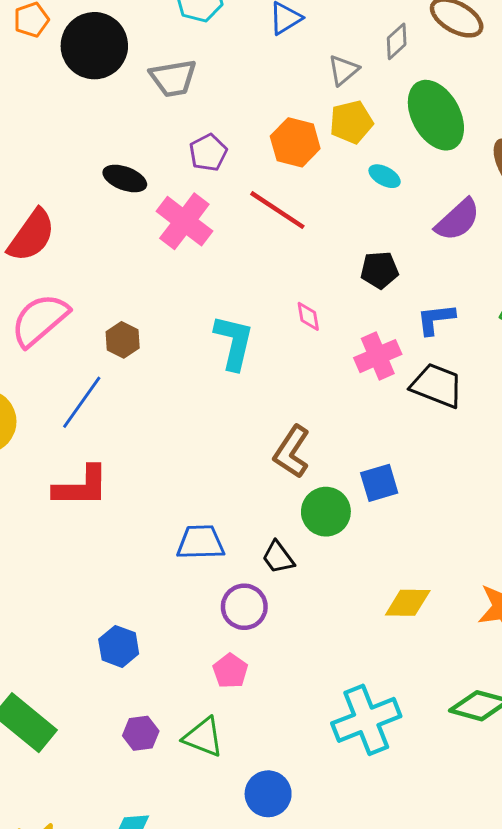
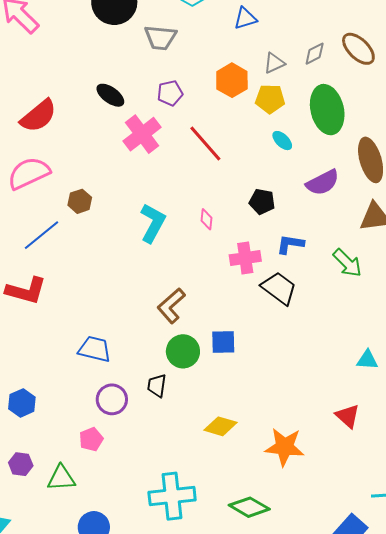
orange hexagon: (295, 142) -> (232, 80), moved
black trapezoid: (278, 557) -> (157, 386), moved, turned 30
green triangle: (203, 737) -> (61, 478), turned -40

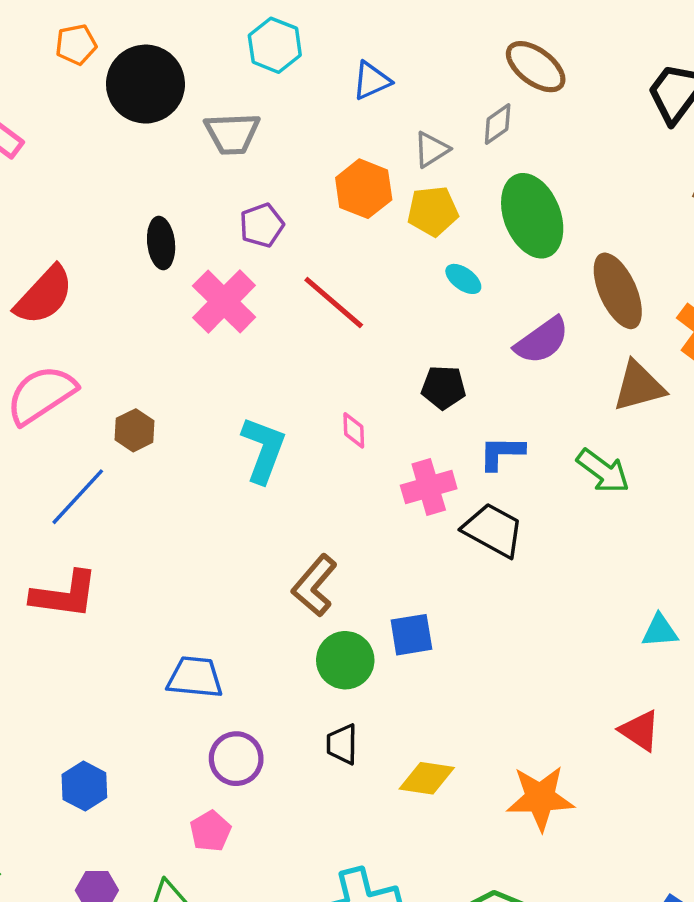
brown ellipse: (358, 49) -> (536, 67), moved
black ellipse: (110, 95) -> (161, 243), turned 56
black trapezoid: (157, 386) -> (342, 744), moved

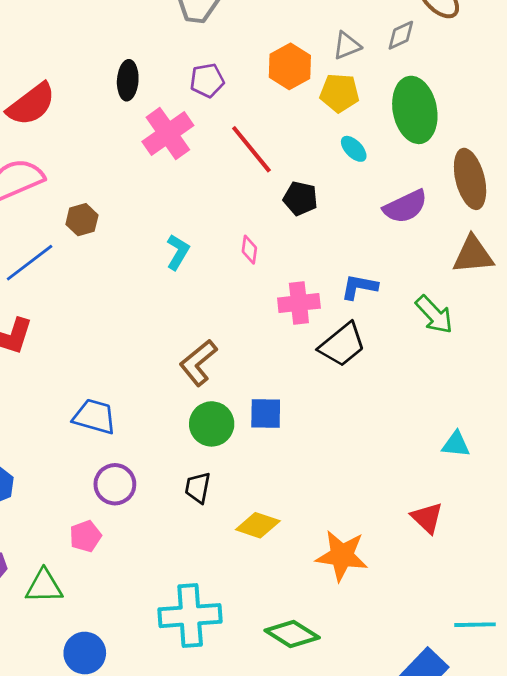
black pentagon: (444, 387) -> (300, 198), moved
cyan L-shape: (263, 450) -> (178, 252), size x0.7
black trapezoid: (493, 530) -> (342, 345), turned 102

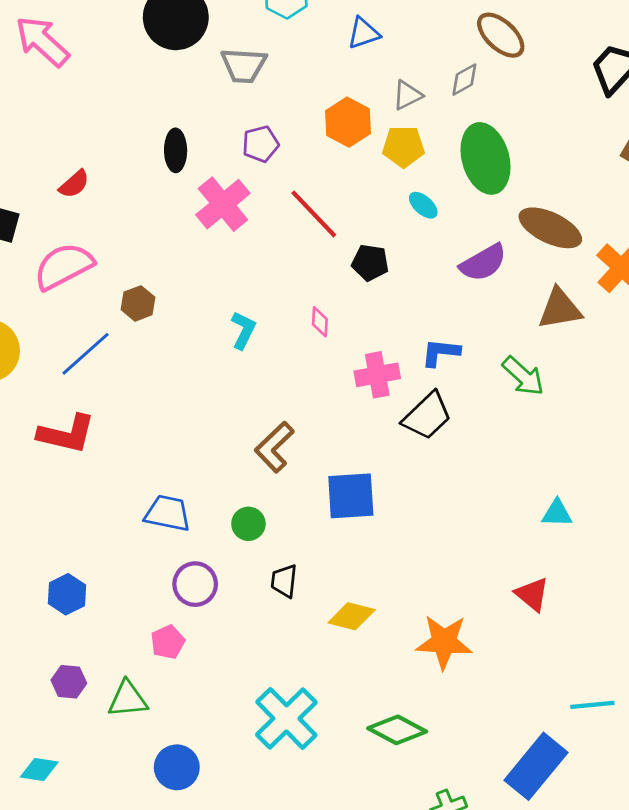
red semicircle: (31, 104) -> (74, 184), size x0.6
brown ellipse: (470, 179) -> (550, 228), turned -46
blue square: (266, 413) -> (351, 496), size x1.4
green circle: (212, 424) -> (248, 524), moved, size x0.7
cyan cross: (190, 616) -> (286, 718), turned -36

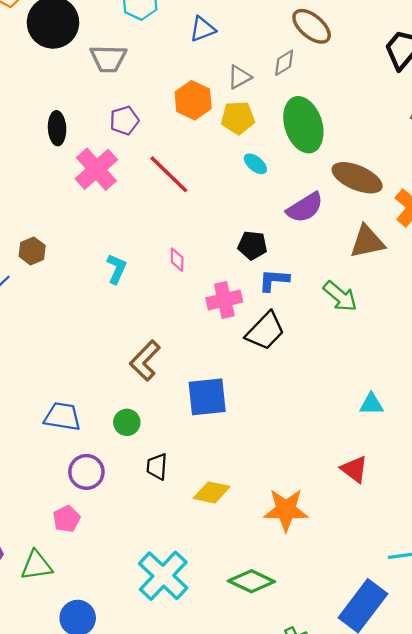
black pentagon: (370, 263) -> (252, 245), moved

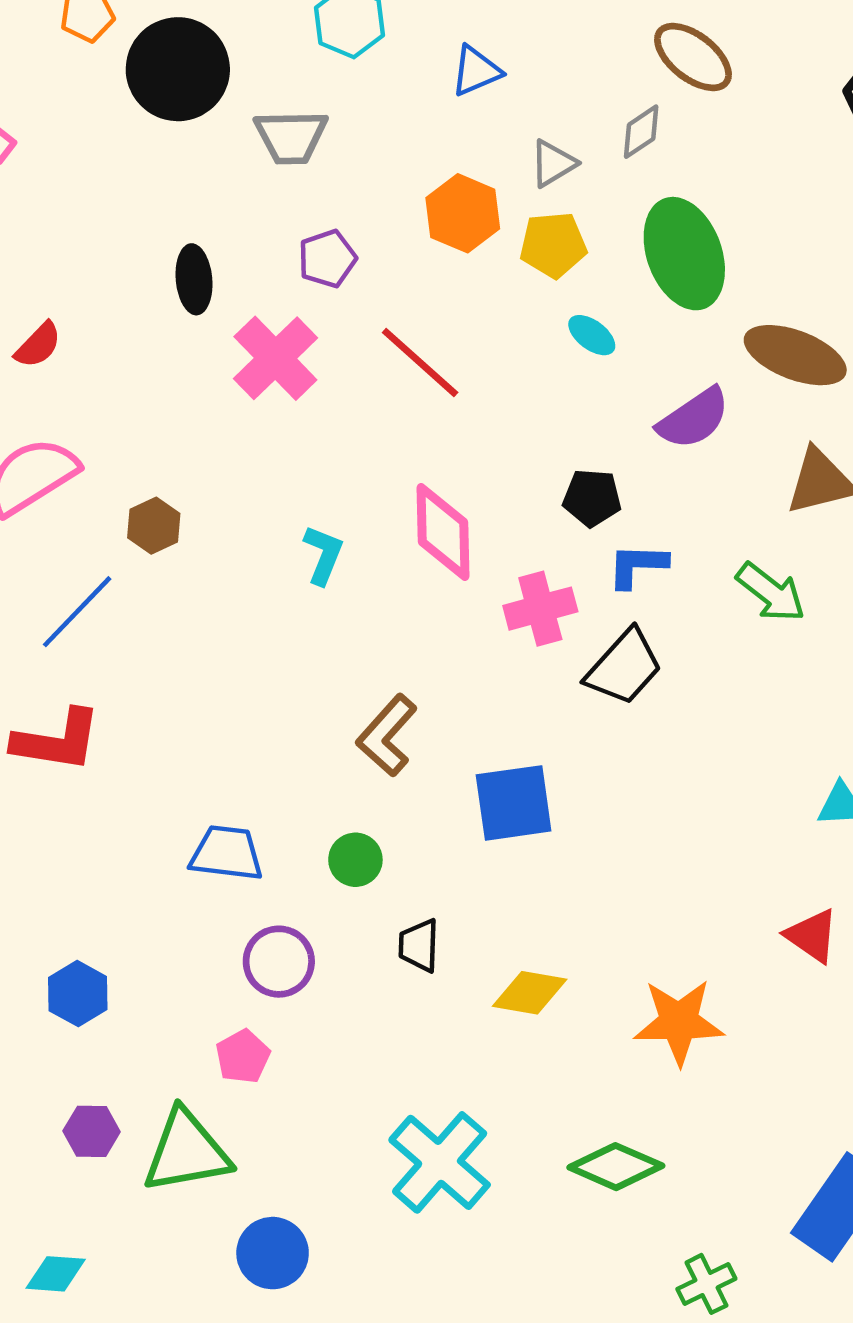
pink diamond: (177, 260) -> (443, 532), size x2.0
green triangle: (36, 565) -> (186, 1152), size x1.4

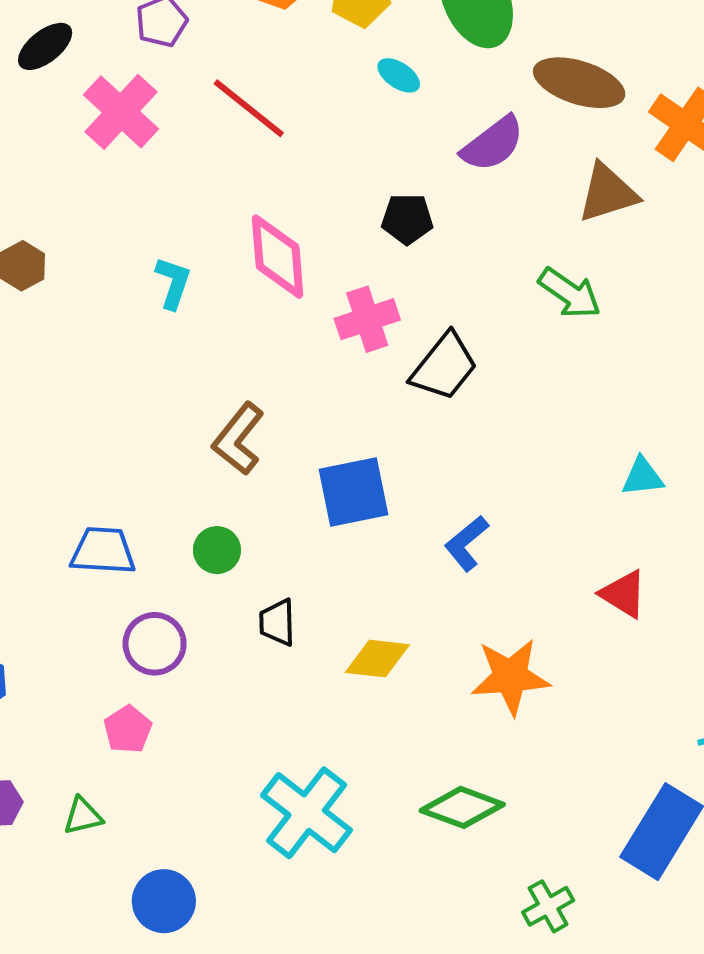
black ellipse: (194, 279) -> (45, 46), turned 60
blue L-shape: (637, 566) -> (467, 543), moved, turned -38
green triangle: (186, 1152) -> (83, 816), size x0.5

